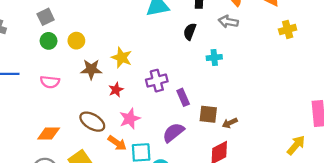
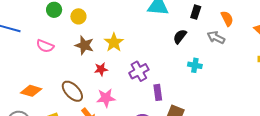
purple cross: (157, 81) -> (139, 71), turned -30

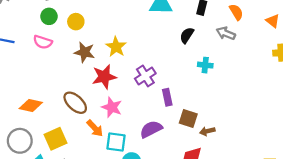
pink semicircle: (45, 46) -> (43, 42), moved
red star: (101, 69) -> (104, 77), size x1.6
pink star: (106, 98) -> (112, 107), turned 30

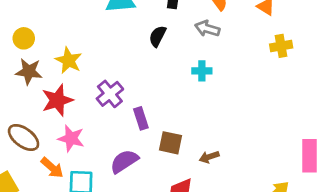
yellow circle: (76, 22) -> (24, 38), moved
cyan cross: (205, 65) -> (202, 71), moved
brown arrow: (207, 131) -> (209, 157), moved

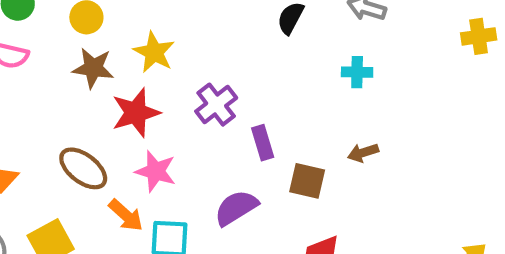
brown arrow: (209, 157) -> (363, 153), moved

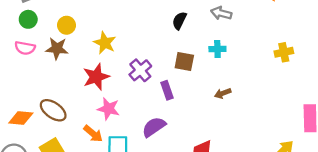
yellow cross: (479, 36) -> (284, 52), moved
brown star: (93, 68) -> (57, 49), moved
brown ellipse: (83, 168) -> (53, 110), moved
brown square: (307, 181) -> (184, 62), moved

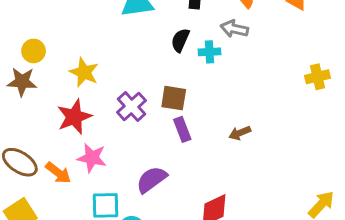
cyan cross: (217, 49) -> (209, 52), moved
brown square: (184, 62) -> (174, 98), moved
purple rectangle: (167, 90) -> (182, 129), moved
orange arrow: (93, 134) -> (58, 173), moved

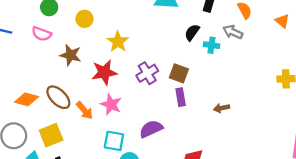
brown star: (22, 82) -> (71, 55), moved

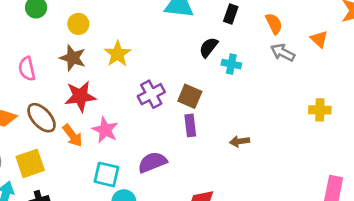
gray arrow: (233, 32) -> (283, 53), moved
pink semicircle: (42, 34) -> (27, 69), moved, turned 54
brown star: (71, 55) -> (73, 58), moved
red star: (104, 72) -> (80, 96), moved

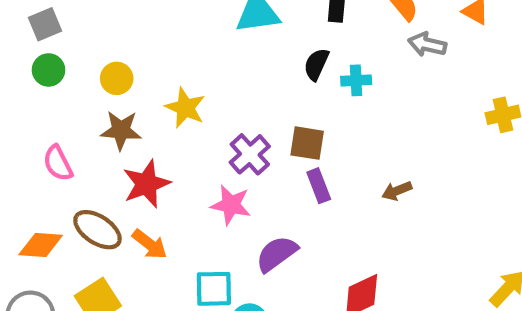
pink star: (105, 130) -> (231, 205), moved

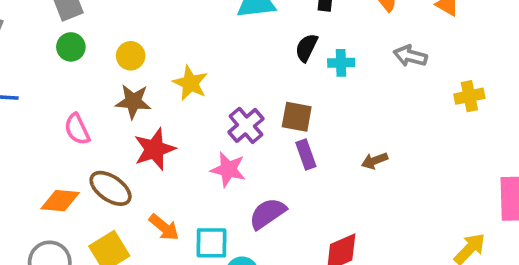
gray arrow: (427, 44) -> (410, 56), moved
orange arrow: (150, 244) -> (164, 227), moved

